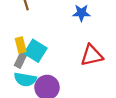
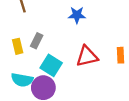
cyan square: (36, 51) -> (51, 65), moved
gray rectangle: (21, 60) -> (37, 41), moved

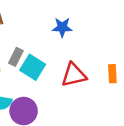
cyan square: (51, 65) -> (33, 67), moved

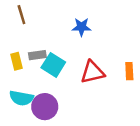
gray rectangle: (16, 57) -> (37, 55), turned 56

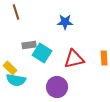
yellow rectangle: (17, 61) -> (10, 68), moved, turned -32
purple circle: (45, 107) -> (57, 87), moved

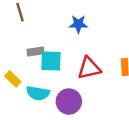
cyan square: (42, 53) -> (51, 61), turned -30
cyan semicircle: (16, 80) -> (38, 93), moved

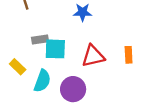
cyan semicircle: (38, 93) -> (42, 81), turned -80

